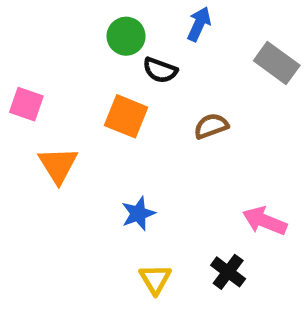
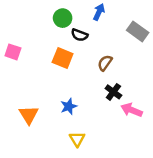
brown semicircle: (211, 126) -> (105, 63), turned -35
orange triangle: (58, 165) -> (29, 115), moved
black cross: (228, 272) -> (113, 92), moved

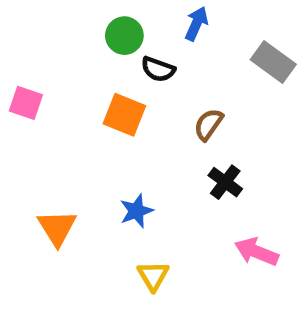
pink arrow: (132, 110) -> (256, 252), moved

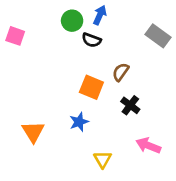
blue arrow: (196, 24) -> (100, 15), moved
pink square: (26, 103) -> (15, 36), moved
orange square: (124, 115) -> (91, 87), moved
yellow triangle: (153, 276) -> (103, 159), moved

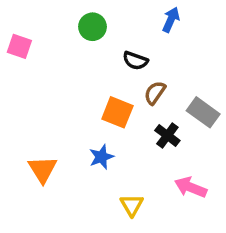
blue arrow: (100, 15) -> (171, 20), moved
gray rectangle: (158, 36) -> (203, 112), moved
black semicircle: (91, 40) -> (135, 61), moved

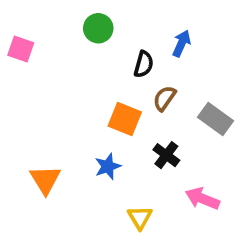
blue arrow: (171, 20) -> (181, 43), moved
black semicircle: (135, 61) -> (144, 64), turned -95
black cross: (167, 136) -> (166, 155), moved

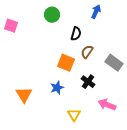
blue arrow: (181, 43) -> (96, 12), moved

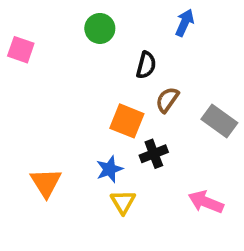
black cross: (88, 82) -> (154, 154), moved, turned 32
yellow triangle: (74, 115) -> (123, 202), moved

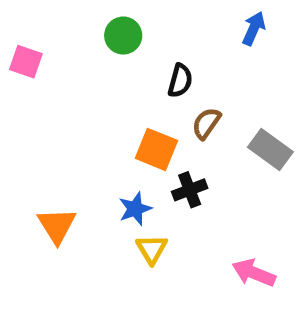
blue arrow: (185, 23) -> (254, 28), moved
pink arrow: (206, 202) -> (254, 273), moved

